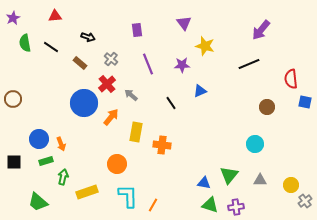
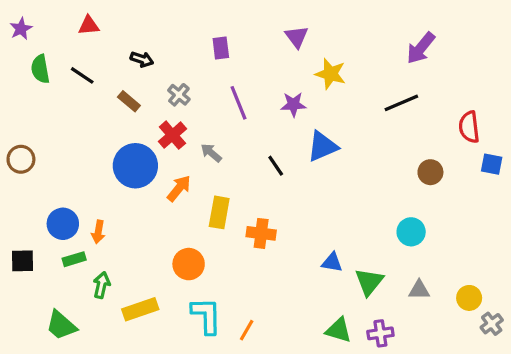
blue triangle: (200, 91) -> (322, 146), size x1.5
orange arrow: (61, 144) -> (98, 232), turned 32
blue triangle: (204, 183) -> (332, 262), moved

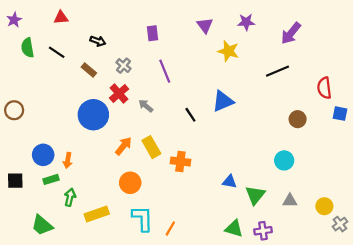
purple star: (293, 104) -> (246, 22), moved
orange arrow: (179, 188) -> (123, 146), moved
yellow rectangle: (219, 212) -> (151, 147), turned -40

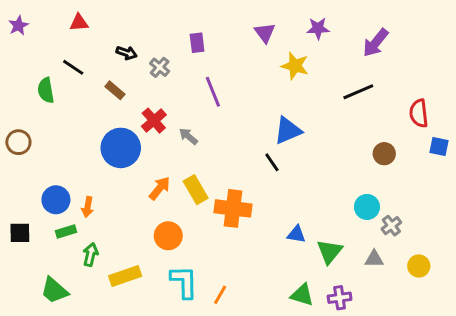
green semicircle: (28, 48) -> (46, 90), moved
gray cross: (123, 66) -> (160, 67), moved
black line: (190, 115) -> (272, 162), moved
orange cross: (180, 162) -> (233, 208), size x1.4
gray cross: (340, 224) -> (391, 226), moved

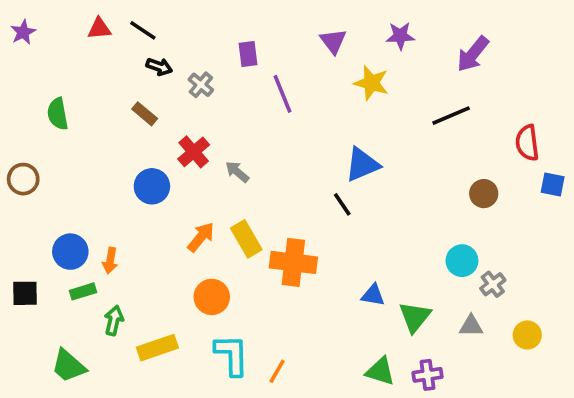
black line: (73, 67) -> (143, 30), moved
purple line: (213, 92) -> (282, 94), moved
blue circle: (121, 148) -> (152, 186), size x0.7

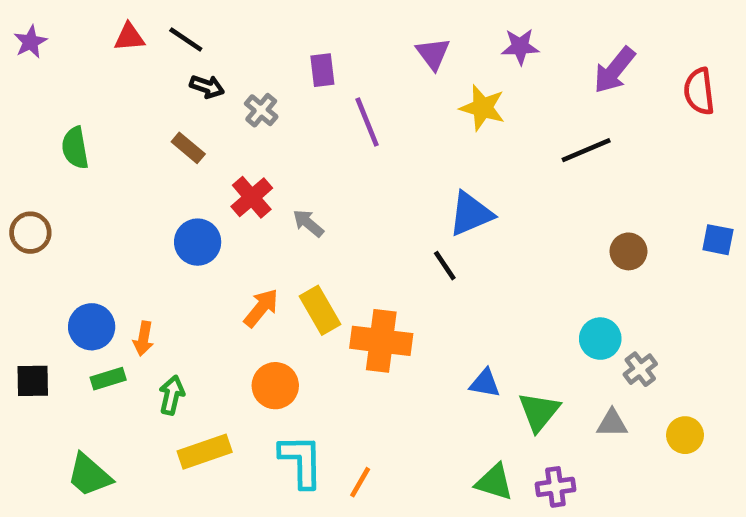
red semicircle: (527, 143) -> (699, 91), moved
green arrow: (114, 320) -> (172, 395), moved

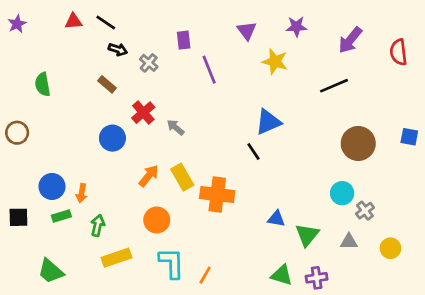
brown circle: (628, 251) -> (358, 143), size x1.6

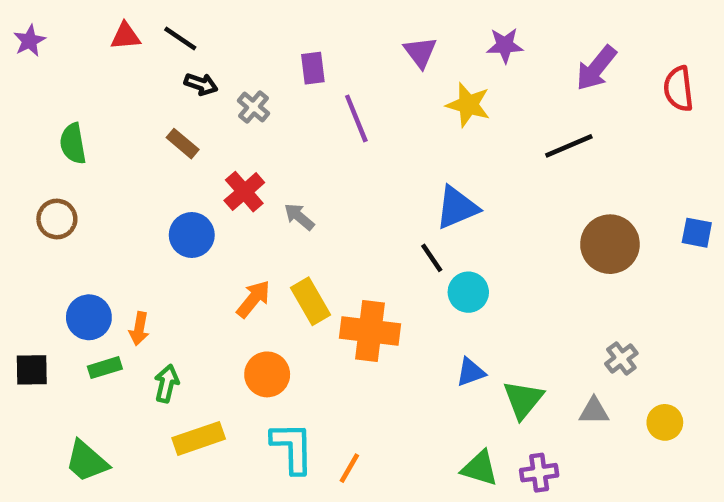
brown circle: (17, 133) -> (57, 219), moved
cyan circle: (342, 193) -> (468, 292), moved
blue triangle: (276, 219) -> (471, 372), turned -30

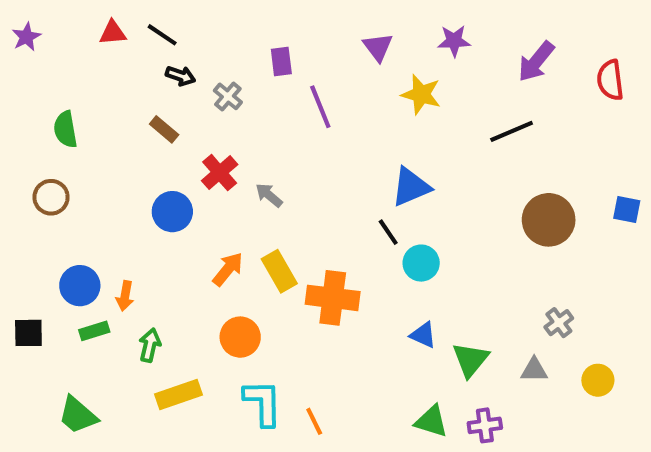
blue triangle: (471, 372) -> (423, 335), turned 44
orange line: (349, 468) -> (314, 421), turned -56

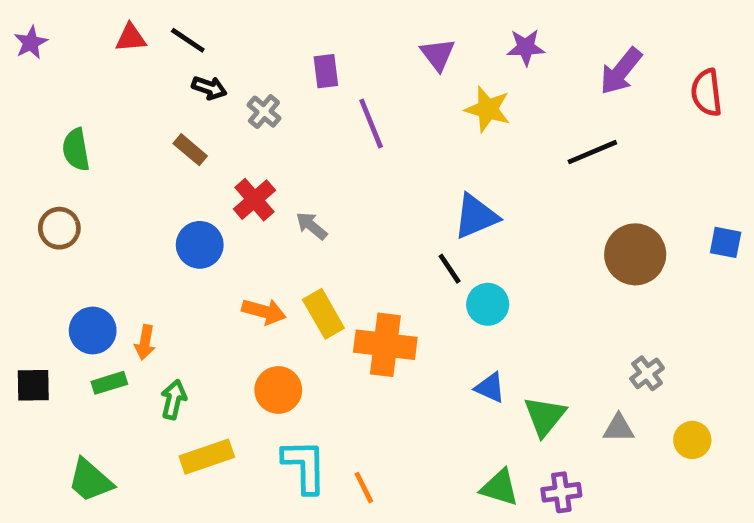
orange arrow: (228, 269) -> (264, 311), turned 66

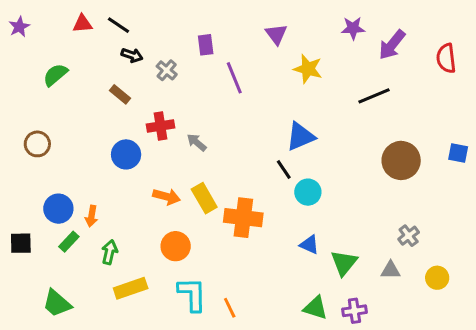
purple star: (526, 47) -> (353, 28), moved
green semicircle: (76, 150) -> (55, 75), moved, turned 60
red cross: (254, 200) -> (161, 126), turned 32
green rectangle: (109, 383) -> (69, 242), turned -30

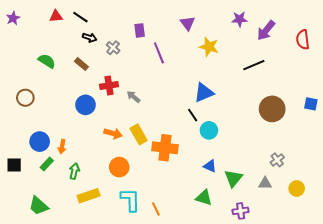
green semicircle: (55, 75) -> (47, 61), moved, turned 72
green triangle: (315, 308) -> (204, 198), moved

